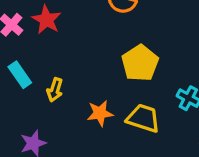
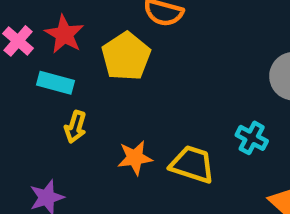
yellow pentagon: (140, 63) -> (126, 56), moved
cyan rectangle: (20, 75) -> (56, 83), moved, turned -40

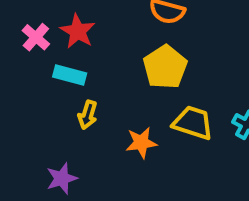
yellow pentagon: (126, 56) -> (165, 67), moved
yellow trapezoid: (192, 164) -> (193, 123), moved

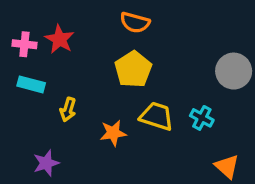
pink cross: (36, 37) -> (24, 44), turned -35
cyan rectangle: (70, 75) -> (31, 84), moved

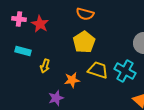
pink cross: (24, 44) -> (19, 19), moved
cyan cross: (202, 118) -> (125, 71), size x1.5
purple star: (46, 163) -> (56, 98), moved

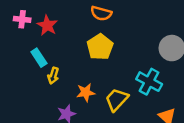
cyan rectangle: (23, 51) -> (39, 58), moved, turned 42
yellow trapezoid: (98, 70) -> (117, 100), moved, turned -65

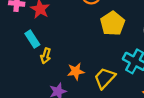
yellow pentagon: (100, 47) -> (112, 24), moved

